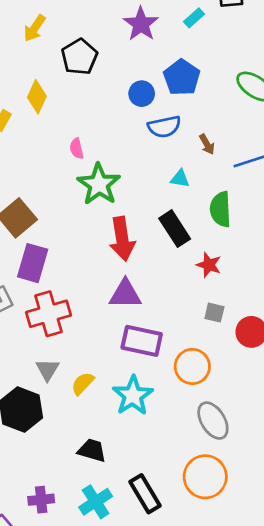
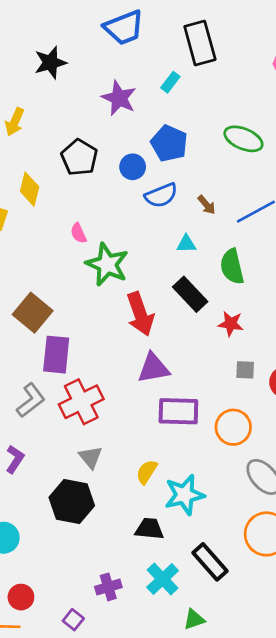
black pentagon: (79, 57) -> (79, 157), moved
yellow semicircle: (83, 383) -> (147, 472), moved
cyan star: (133, 396) -> (184, 495), moved, turned 30

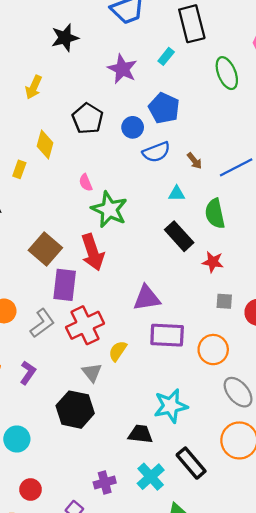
green ellipse: (243, 139) -> (227, 73), moved, turned 44
red arrow: (140, 314) -> (93, 252), moved
yellow semicircle: (147, 472) -> (118, 351), moved

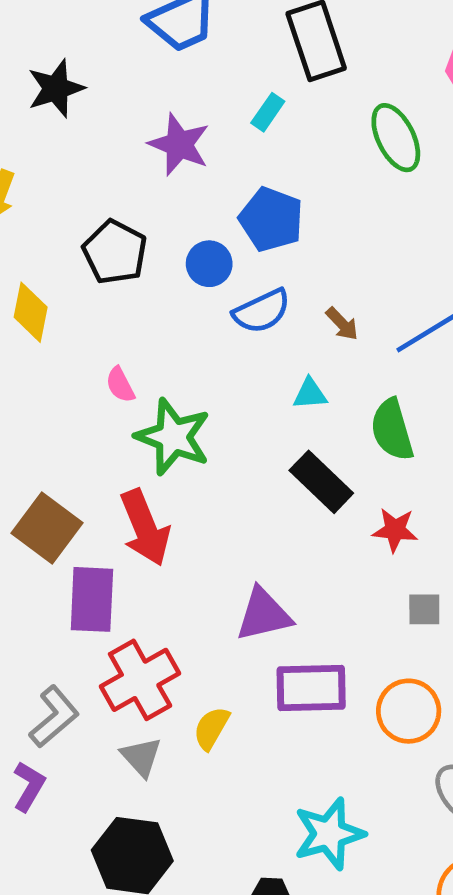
gray L-shape: (42, 323) -> (54, 717), moved
gray triangle: (92, 372) -> (141, 757), moved

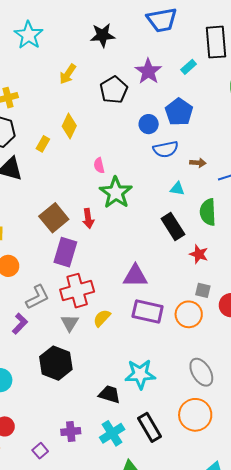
black pentagon: (115, 252) -> (114, 90), moved
brown arrow: (342, 324) -> (198, 163), turned -56
red arrow: (145, 528) -> (88, 218), moved, size x0.6
orange circle: (409, 711) -> (189, 314), moved

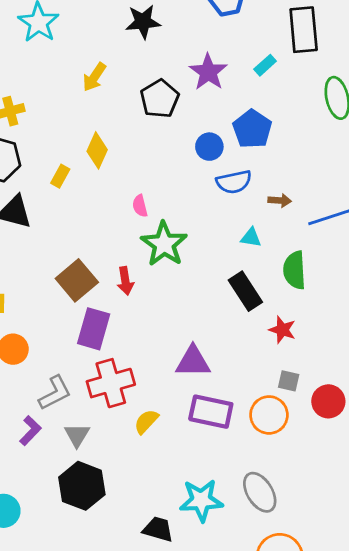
gray triangle: (70, 323) -> (77, 435), moved
gray ellipse: (201, 372) -> (260, 492), moved

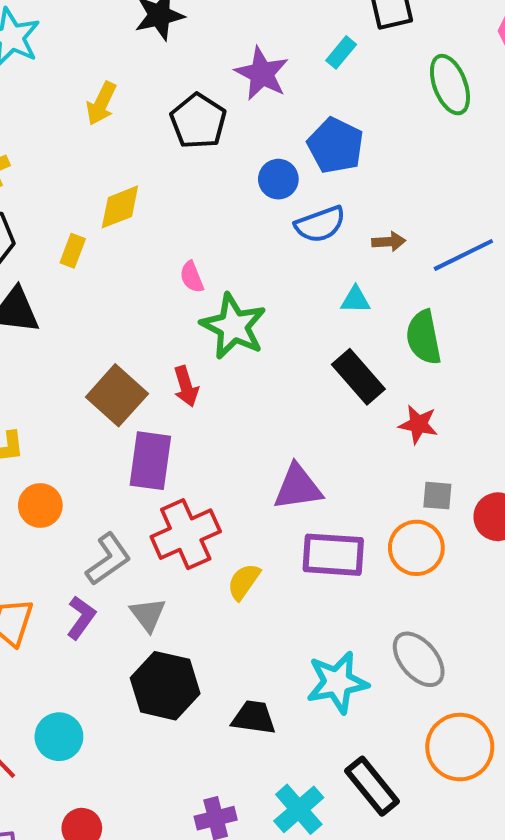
yellow diamond: (97, 150) -> (120, 207), turned 52
black trapezoid: (158, 529) -> (254, 717), moved

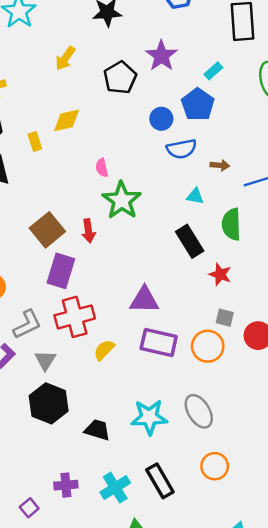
cyan rectangle: (341, 52) -> (213, 71), moved
yellow rectangle: (73, 251) -> (35, 142), turned -48
orange circle: (460, 747) -> (215, 466), size x0.7

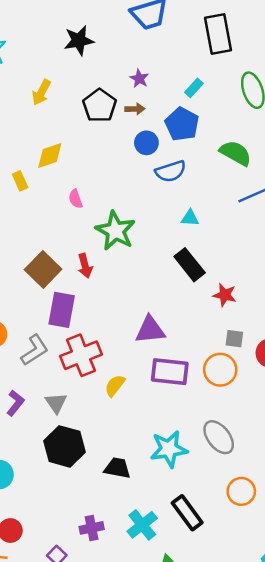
purple star: (161, 56) -> (139, 79), size x0.6
brown arrow: (220, 165) -> (135, 109), moved
pink semicircle: (102, 168) -> (76, 199), moved
green semicircle: (231, 224) -> (236, 153), moved, turned 128
gray L-shape: (27, 324) -> (35, 350), moved

